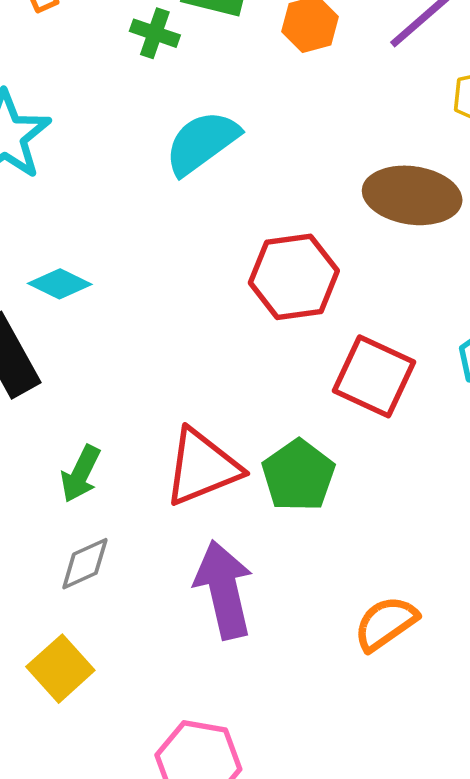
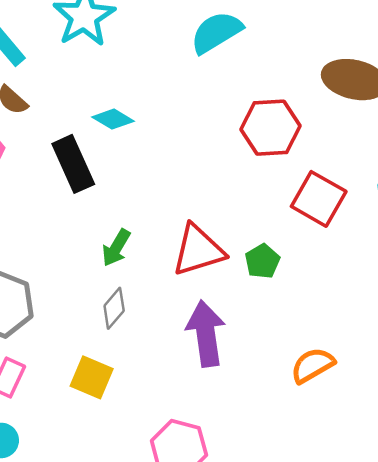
green pentagon: (298, 476) -> (262, 261), size x0.7
gray diamond: (85, 564) -> (114, 308), turned -30
yellow square: (60, 669) -> (92, 377), turned -30

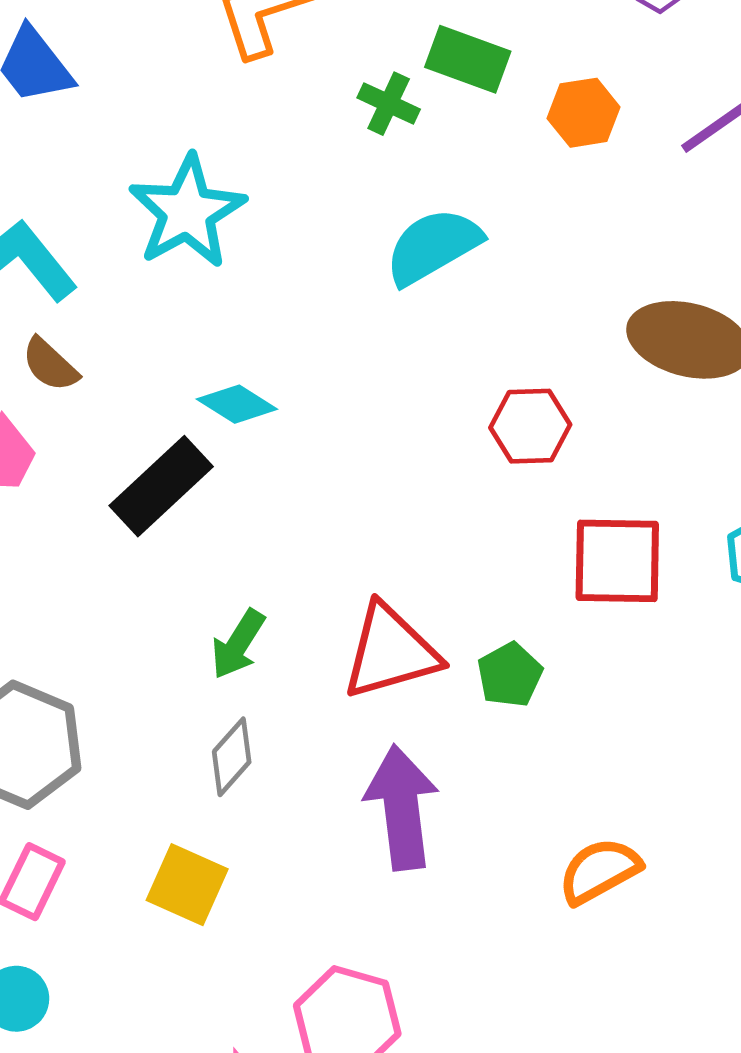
red hexagon: (270, 128) -> (530, 426), size x0.7
black rectangle: (73, 164) -> (161, 486), turned 70
red square: (319, 199) -> (617, 561), turned -30

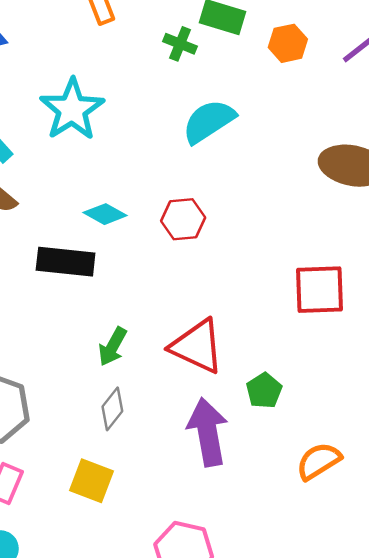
red hexagon: (530, 426) -> (183, 219), moved
black rectangle: (161, 486) -> (66, 262), turned 52
red triangle: (391, 652) -> (197, 346), turned 44
green pentagon: (510, 675) -> (264, 391), moved

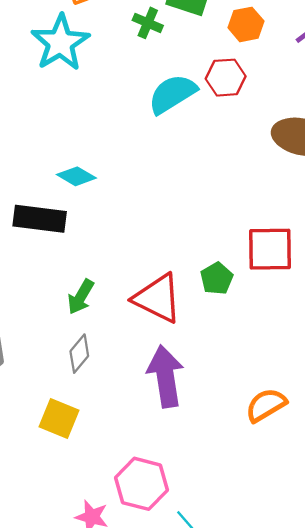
cyan star: (72, 109) -> (60, 43), moved
red hexagon: (183, 219) -> (226, 78), moved
green pentagon: (264, 391) -> (217, 278), moved

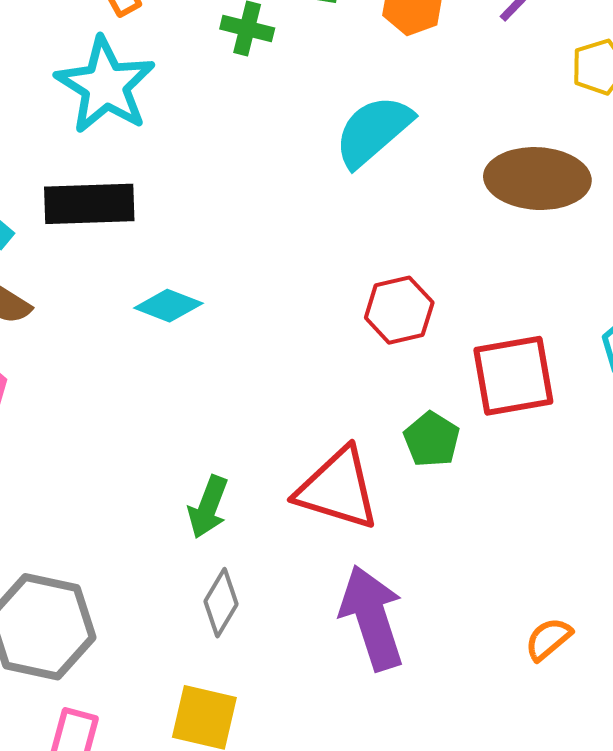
red hexagon: (226, 78) -> (399, 310), moved
cyan semicircle: (172, 94) -> (373, 131), moved
black rectangle: (40, 219) -> (89, 204), moved
orange semicircle: (266, 405) -> (548, 639), size x0.7

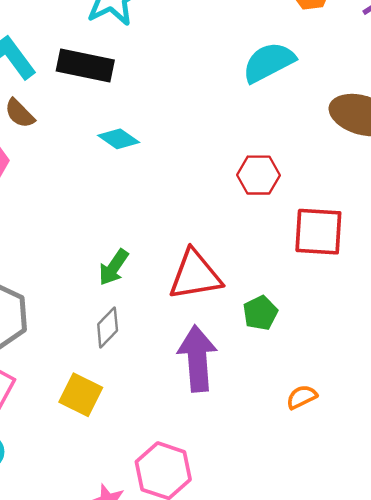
green pentagon: (432, 439) -> (260, 313), moved
red triangle: (338, 489) -> (195, 275), turned -40

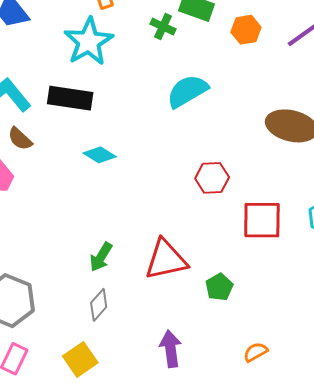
cyan semicircle: (269, 62) -> (187, 91), moved
purple arrow: (197, 358) -> (171, 349), moved, size x0.7
yellow square: (81, 395) -> (80, 359), turned 32

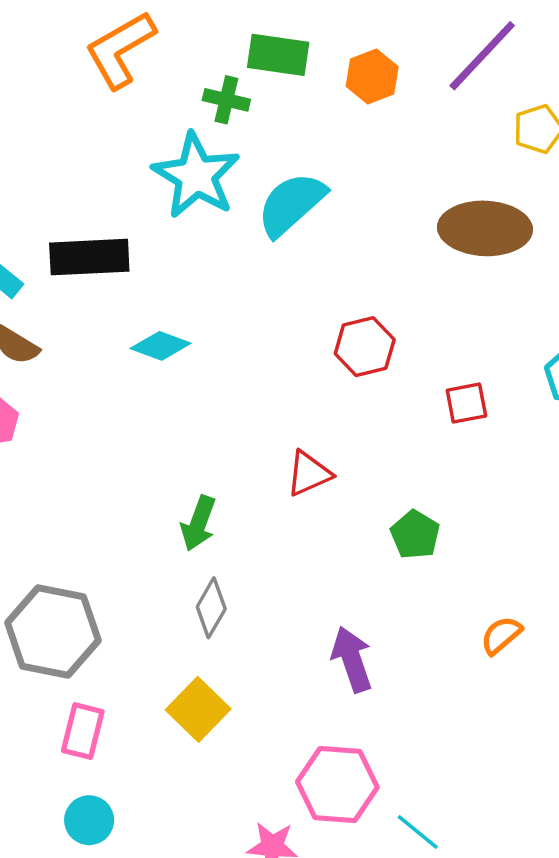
cyan star: (89, 42) -> (196, 175), moved
red square: (262, 220) -> (466, 403), size x0.6
red triangle: (166, 260) -> (309, 474), moved, size x0.6

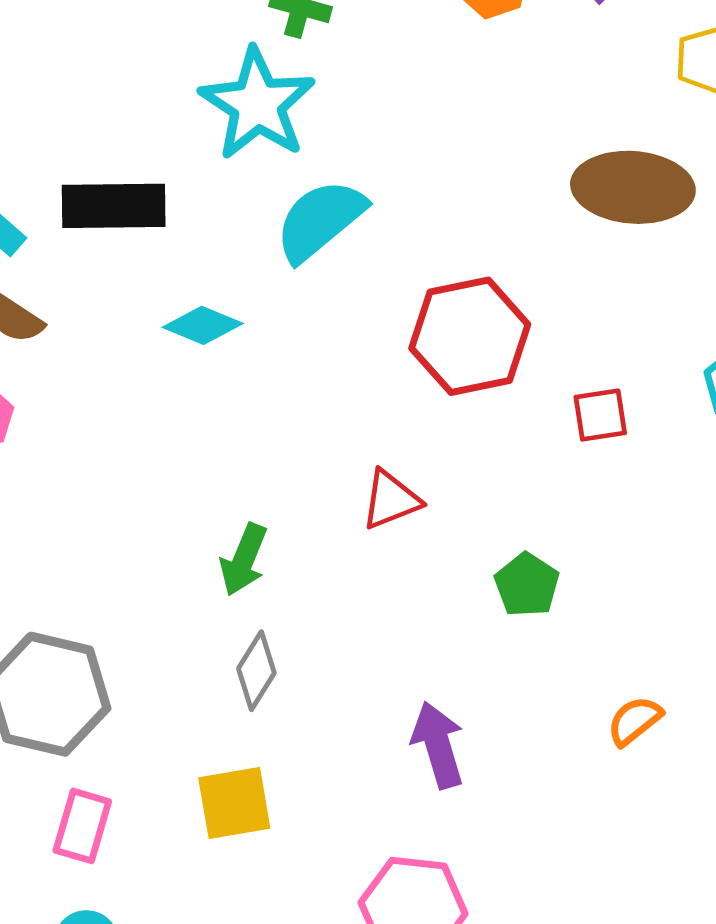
cyan semicircle: (291, 204) -> (320, 220), moved
red hexagon: (365, 347) -> (470, 336), size x1.5
yellow square: (198, 709) -> (234, 803), turned 34

